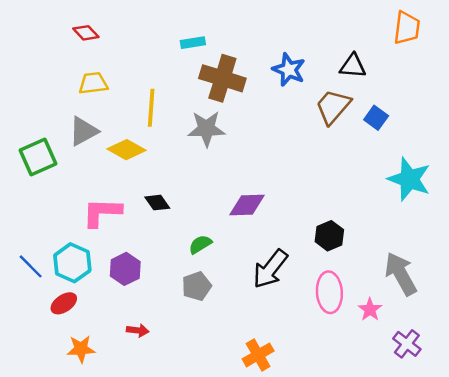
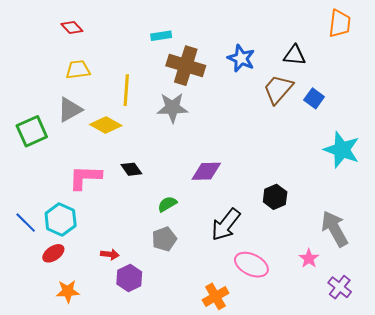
purple hexagon: (125, 269) -> (129, 278), moved
pink ellipse: (329, 292) -> (251, 265), moved, turned -60
red arrow: (138, 330) -> (110, 254), moved

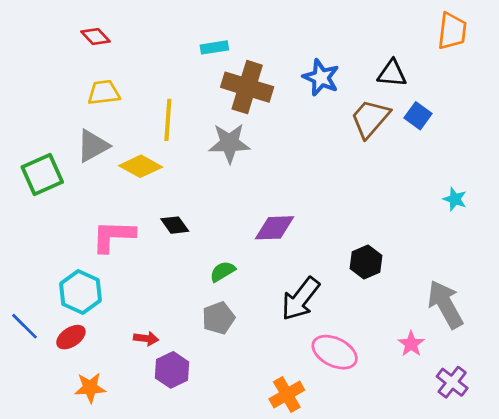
blue square: (314, 98) -> (418, 116), moved
cyan star: (342, 150) -> (455, 199), size x0.5
blue line: (26, 223) -> (24, 326), moved

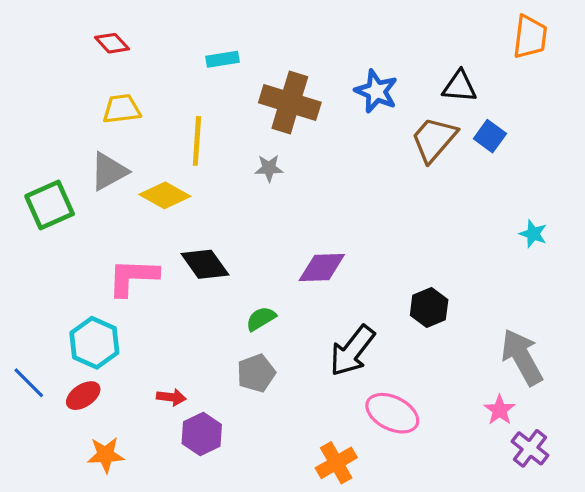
cyan rectangle: (214, 47) -> (223, 59), moved
gray star: (229, 143) -> (269, 168), size x0.6
black diamond: (175, 225) -> (205, 264), size x1.4
pink star: (411, 344) -> (500, 410), moved

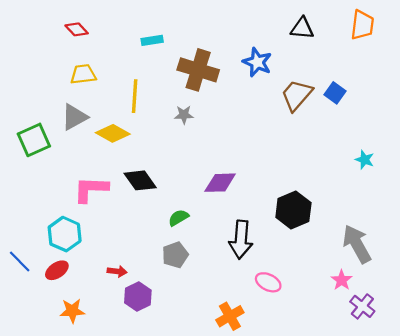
black triangle: (460, 86) -> (302, 28), moved
black hexagon: (429, 307) -> (293, 210), size x1.4
black arrow: (352, 351) -> (241, 240), turned -33
pink ellipse: (392, 413) -> (268, 282), size x0.7

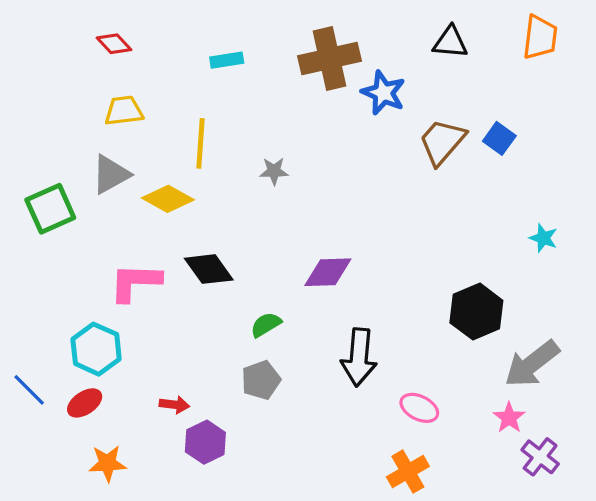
brown cross: (198, 70) -> (330, 58), moved, turned -30
black hexagon: (293, 210) -> (476, 312), moved
gray arrow: (357, 244) -> (532, 364), turned -99
pink ellipse: (268, 282) -> (419, 408), moved
orange cross: (230, 316) -> (408, 472), moved

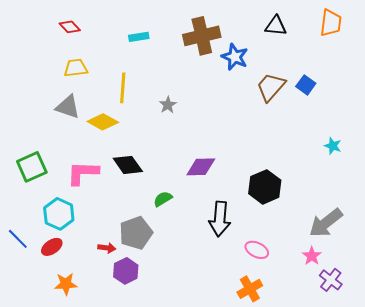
gray star: (274, 171) -> (168, 105), turned -30
gray triangle: (111, 174) -> (68, 107), turned 48
green square: (50, 209) -> (32, 167), moved
black hexagon: (476, 312) -> (265, 187), moved
gray pentagon: (261, 380) -> (136, 233), moved, size x1.4

